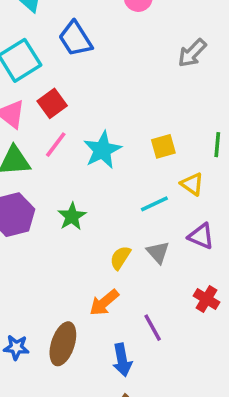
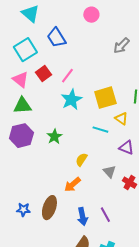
pink line: (56, 145) -> (67, 76), moved
yellow square: (163, 146) -> (105, 98), size x1.6
cyan line: (154, 204) -> (100, 130), turned 42
gray triangle: (158, 252) -> (109, 172), moved
purple line: (153, 328) -> (105, 215), moved

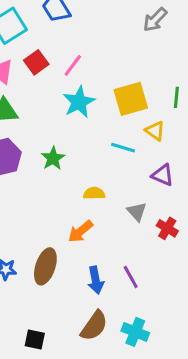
yellow semicircle: (81, 160) -> (94, 193), turned 56

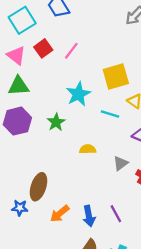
cyan star: (79, 102) -> (78, 94), moved
gray triangle: (137, 212) -> (121, 163), turned 35
orange arrow: (80, 231) -> (60, 214), moved
brown ellipse: (45, 266) -> (39, 187), moved

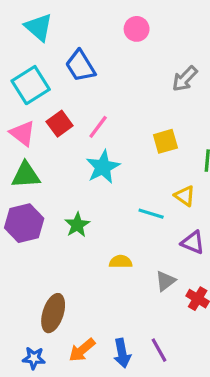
yellow square: (116, 77) -> (165, 141), moved, size x0.7
cyan star: (78, 94) -> (103, 167), moved
blue star: (20, 208) -> (34, 358), moved

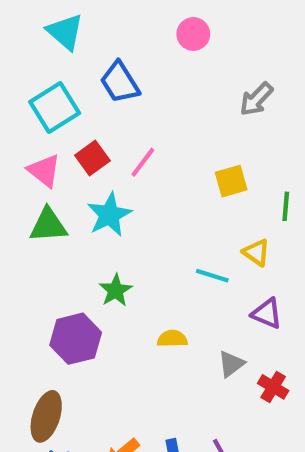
cyan star: (103, 167) -> (109, 215), moved
purple hexagon: (24, 223) -> (76, 339), moved
brown ellipse: (53, 313) -> (46, 416), moved

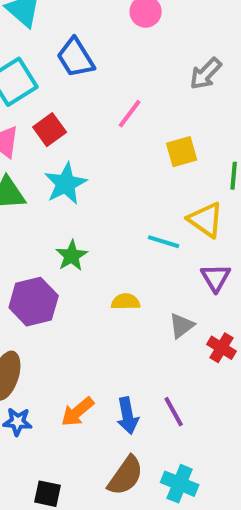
pink line: (143, 162) -> (130, 114), moved
yellow triangle: (256, 253) -> (206, 220), size x1.4
purple triangle: (267, 313) -> (216, 278), turned 36

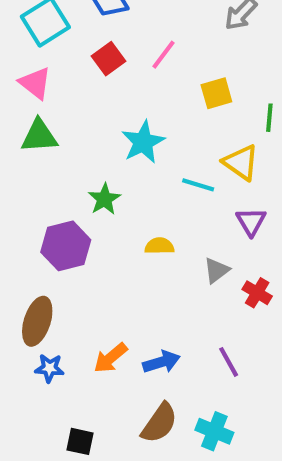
red square: (50, 130) -> (109, 59), moved
cyan star: (66, 184) -> (143, 142), moved
purple line: (174, 412) -> (229, 362), moved
blue arrow: (128, 416) -> (161, 362), turned -96

